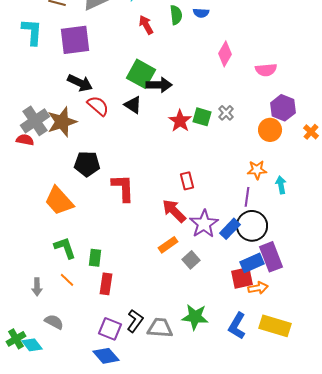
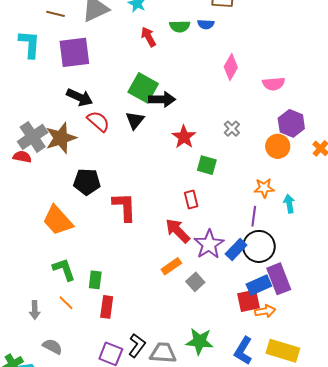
green semicircle: (176, 15) -> (180, 26), turned 96
black triangle: (133, 105) -> (135, 120), turned 36
green square: (202, 117) -> (207, 165), moved

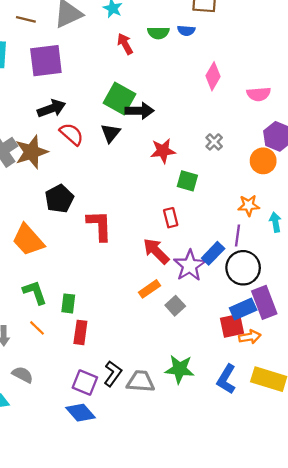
black arrow: (80, 97) -> (52, 109), turned -45
red star: (184, 137) -> (163, 151), turned 30
black pentagon: (87, 182) -> (59, 199), turned -30
blue rectangle: (236, 250) -> (213, 253), moved

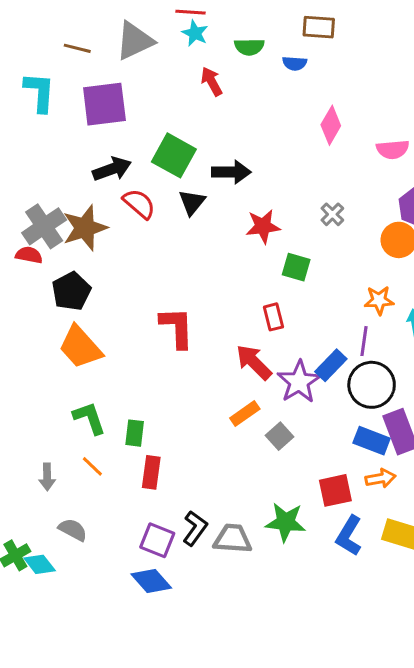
green semicircle: (158, 33) -> (249, 47), moved
green square: (119, 98) -> (174, 155), moved
black pentagon: (59, 199) -> (71, 291), moved
blue rectangle: (243, 309) -> (372, 441), turned 45
red square: (232, 326) -> (335, 490), moved

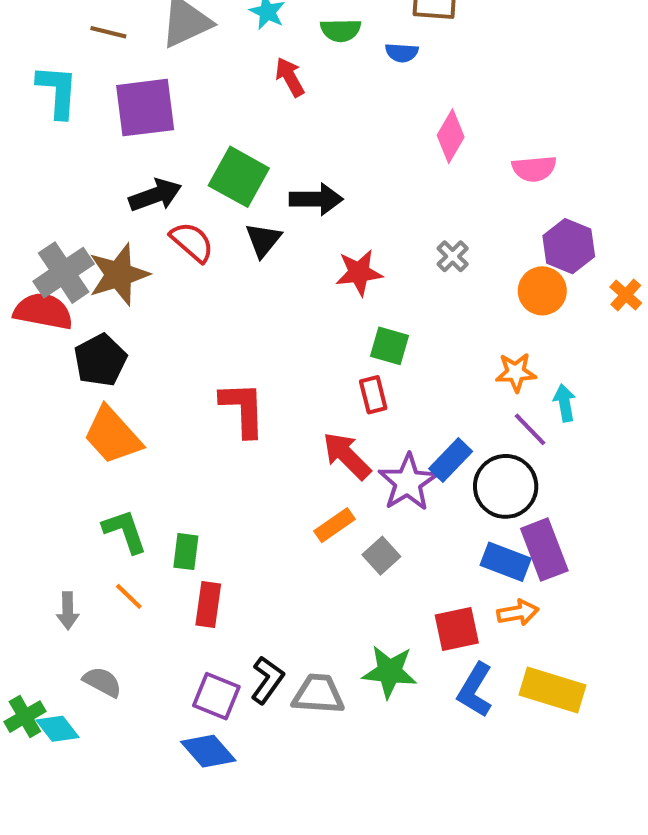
red semicircle: (29, 255) -> (43, 311), size x1.6
green square: (296, 267) -> (390, 346), moved
purple line: (364, 341) -> (530, 429), moved, turned -52

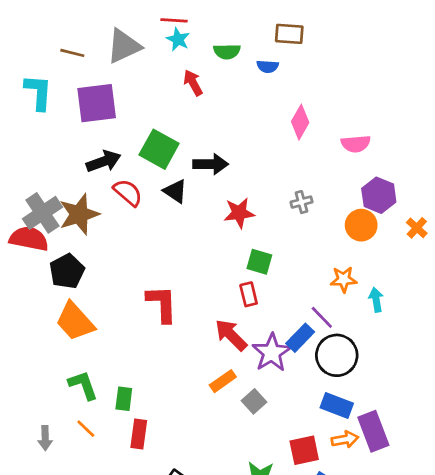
black triangle: (263, 240) -> (175, 191), turned -35
gray cross: (453, 256) -> (301, 202), turned 30
purple line: (530, 429) -> (322, 317), moved
purple rectangle: (544, 550) -> (373, 431), moved

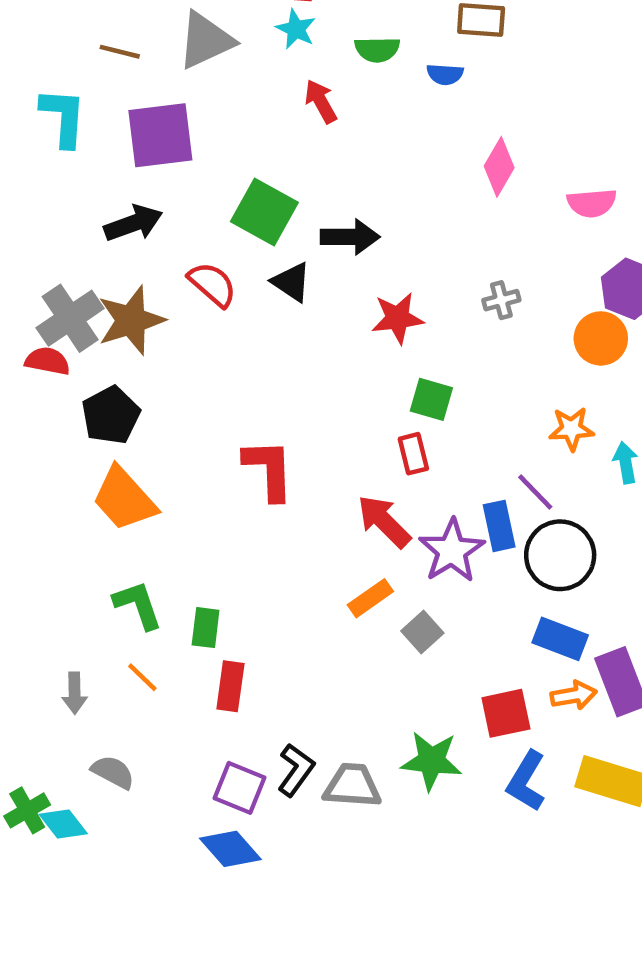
black arrow: (103, 161) -> (133, 223), moved
red semicircle: (29, 239) -> (47, 361), size x0.7
blue rectangle: (300, 338) -> (499, 526), turned -56

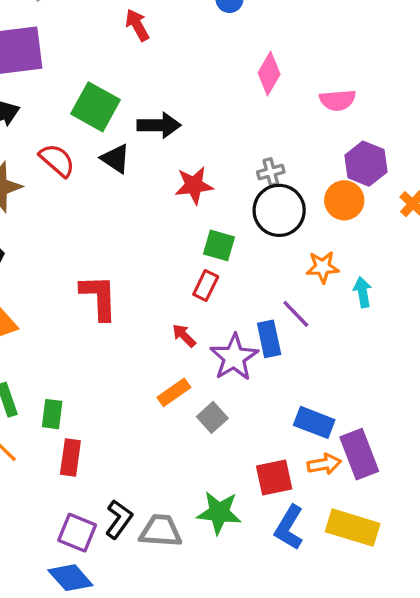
red rectangle: (413, 454) -> (206, 285), turned 40
red arrow: (384, 521) -> (184, 336), size x0.6
black circle: (560, 555) -> (279, 210), moved

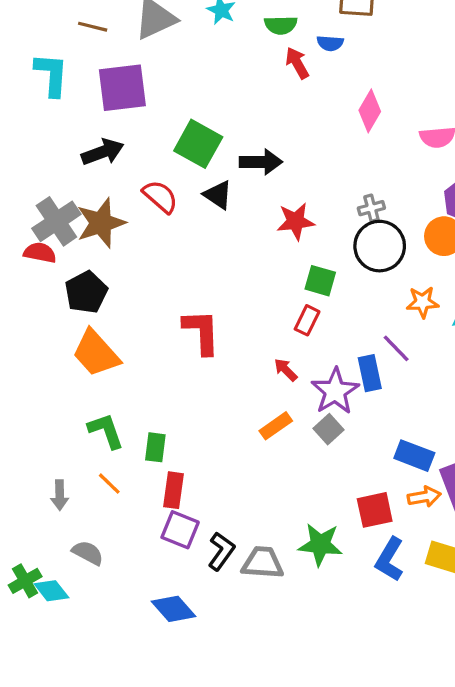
red arrow: (137, 25) -> (297, 63), moved
gray square: (212, 417) -> (329, 429), moved
purple square: (77, 533) -> (180, 530), moved

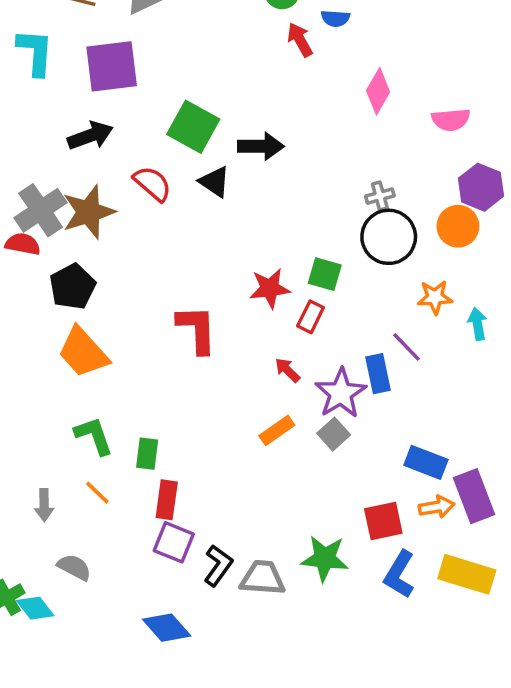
red star: (296, 221) -> (270, 288), moved

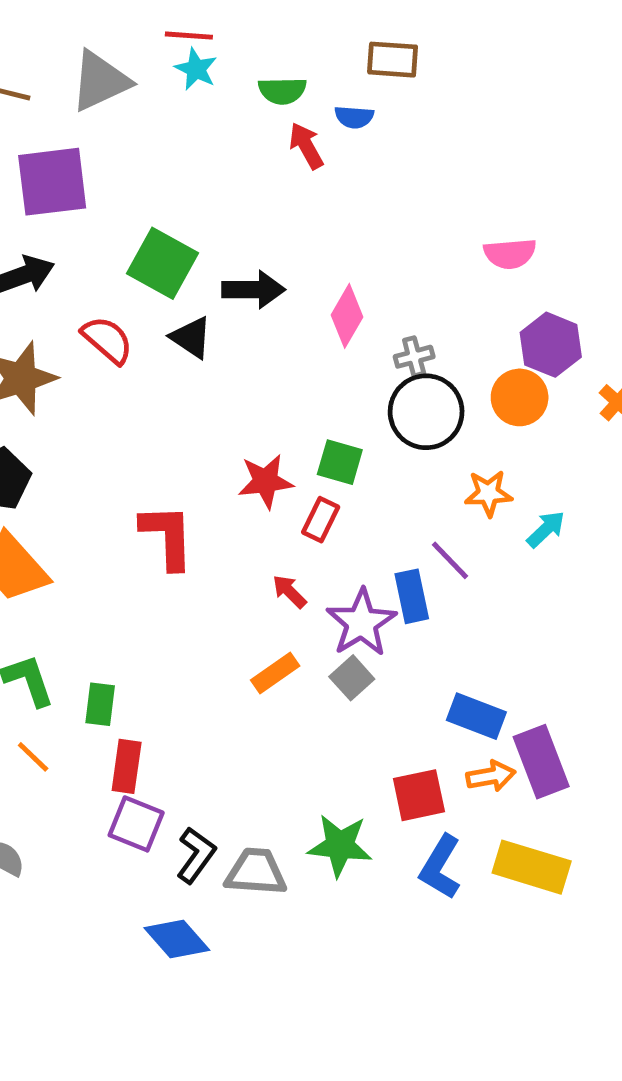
pink diamond: (378, 91) -> (347, 316), moved
cyan arrow: (477, 324) -> (546, 529), turned 56
blue diamond: (167, 628) -> (177, 939), moved

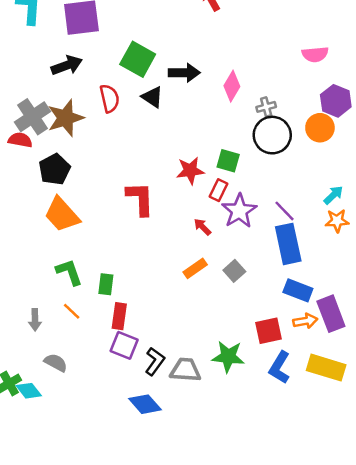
red semicircle: (107, 340) -> (110, 98), turned 36
orange star: (488, 493) -> (337, 221), moved
blue rectangle: (412, 596) -> (288, 244), moved, size x1.5
purple star: (361, 623) -> (239, 211), moved

